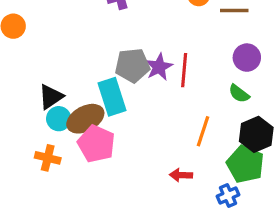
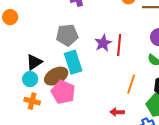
gray pentagon: (132, 65) -> (67, 35), moved
cyan circle: (59, 119) -> (30, 79), moved

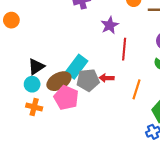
gray pentagon: (67, 35) -> (88, 80), moved
purple star: (103, 43) -> (110, 25), moved
cyan rectangle: (73, 62) -> (77, 67), turned 55
red arrow: (117, 112) -> (107, 78), moved

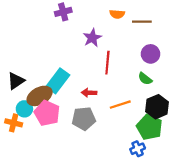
gray pentagon: (88, 80) -> (84, 119), moved
cyan circle: (32, 84) -> (24, 109), moved
orange line: (137, 89) -> (120, 105), turned 54

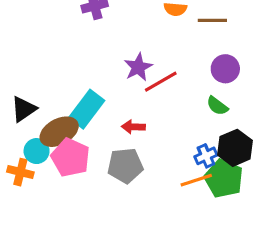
purple star: (92, 38) -> (138, 67), moved
red line: (107, 63) -> (161, 82), turned 55
orange line: (120, 105) -> (196, 180), moved
blue cross: (138, 149) -> (206, 156), moved

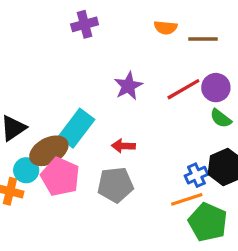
red line: (161, 82) -> (183, 89), moved
green semicircle: (217, 106) -> (221, 118), moved
green pentagon: (224, 178) -> (208, 222), moved

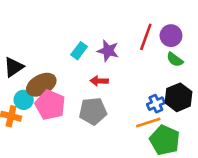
purple star: (128, 86) -> (108, 51), moved, turned -30
red line: (183, 89) -> (146, 37), turned -40
cyan rectangle: (76, 128) -> (79, 51), moved, size x0.6

